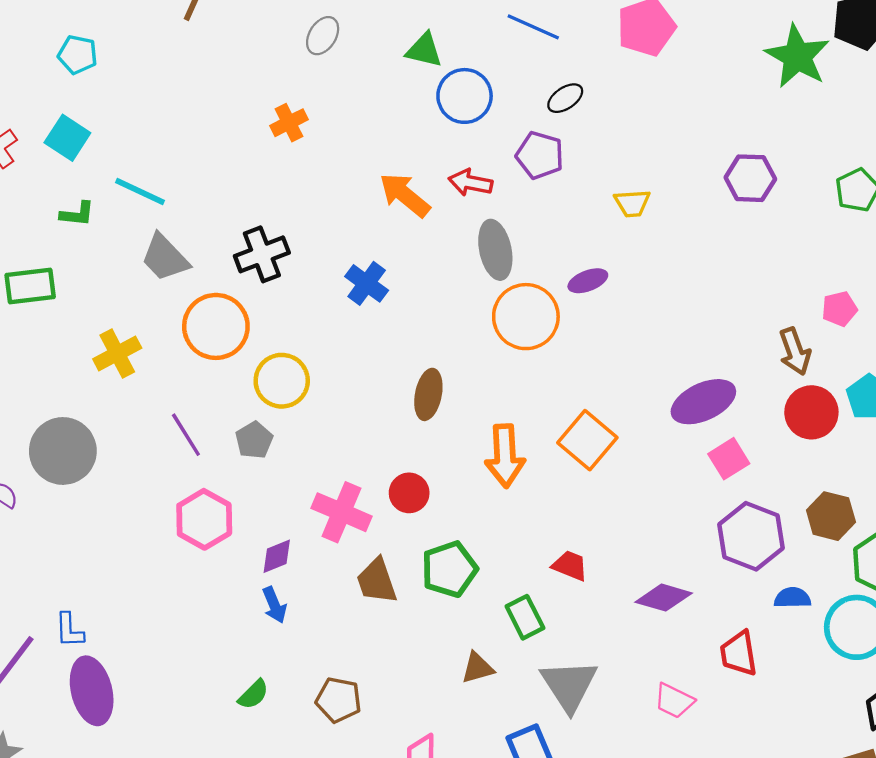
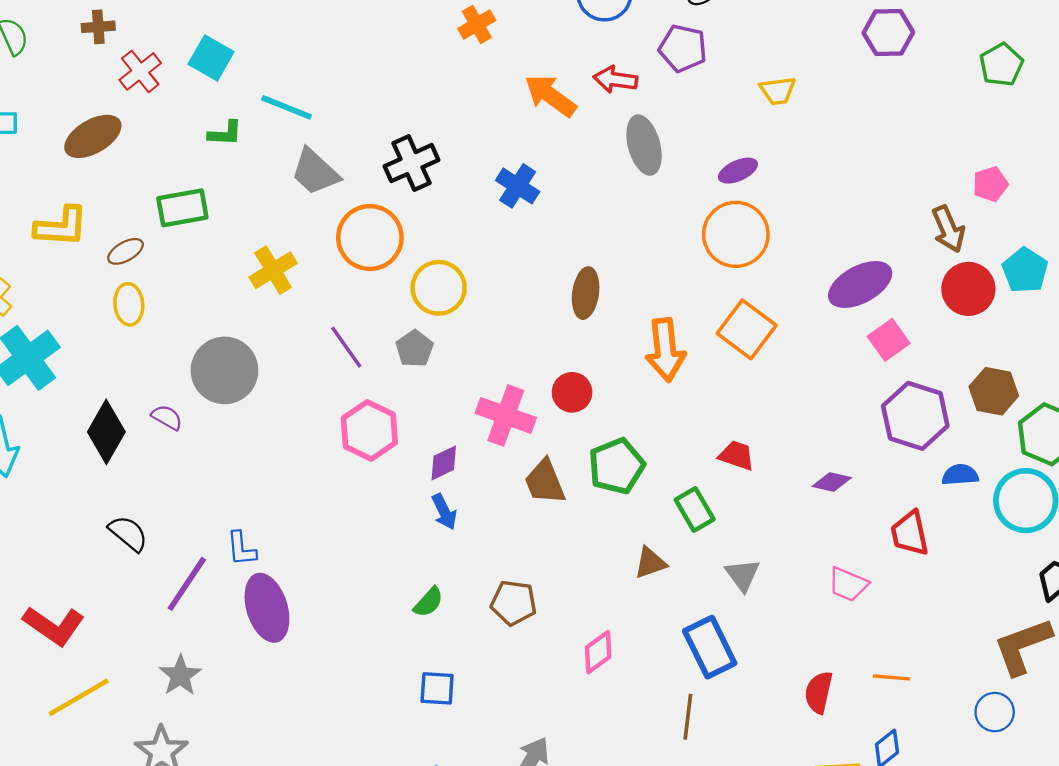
orange cross: (289, 123) -> (477, 24), moved
purple hexagon: (750, 178) -> (888, 33), moved
orange circle: (526, 317) -> (736, 234), moved
purple diamond: (664, 598) -> (832, 482), size x0.7
gray triangle: (569, 685) -> (743, 575), size x0.6

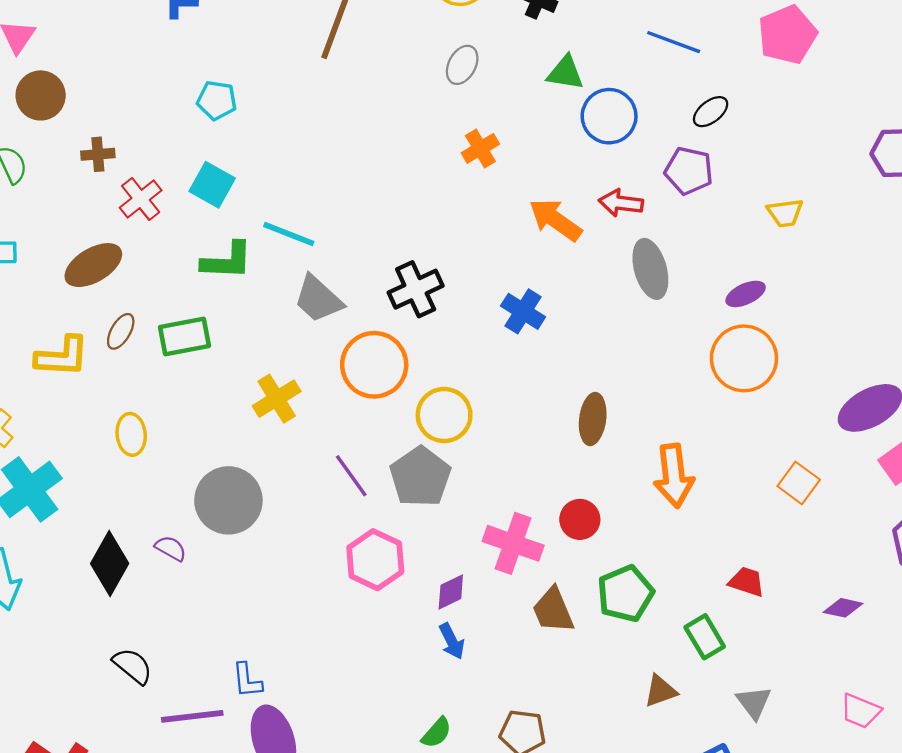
green L-shape: (225, 133) -> (227, 261), size x1.5
brown ellipse: (126, 251) -> (121, 331), moved, turned -30
orange square: (747, 329) -> (799, 483), moved, size x0.7
gray pentagon: (415, 349) -> (420, 477), size x1.6
purple line: (187, 584) -> (192, 716), turned 50

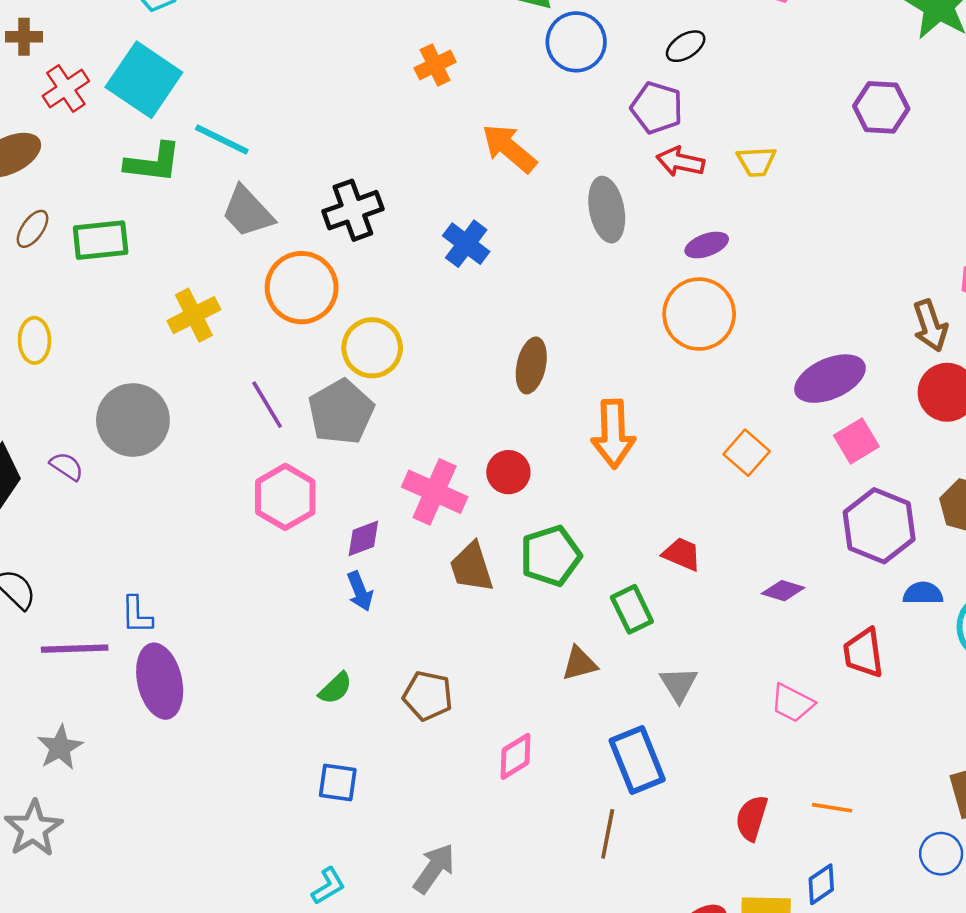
cyan square: (212, 185) -> (144, 80), size x1.5
red arrow: (621, 203) -> (680, 162), moved

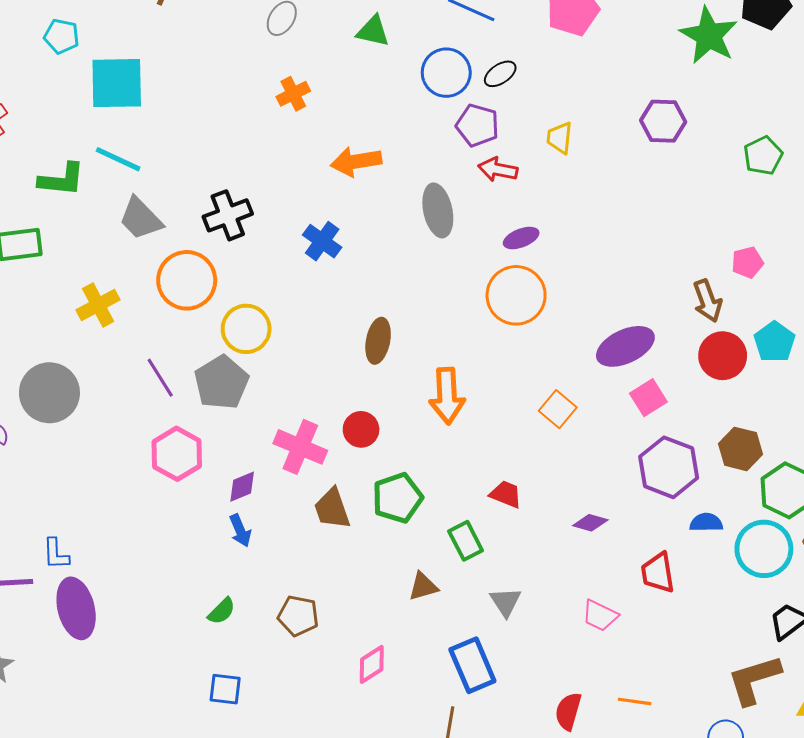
blue circle: (576, 42) -> (446, 73), moved
cyan square: (144, 80) -> (117, 83), moved, turned -34
orange arrow: (509, 148) -> (356, 161), turned -48
yellow trapezoid: (756, 162) -> (560, 138), moved, turned 100

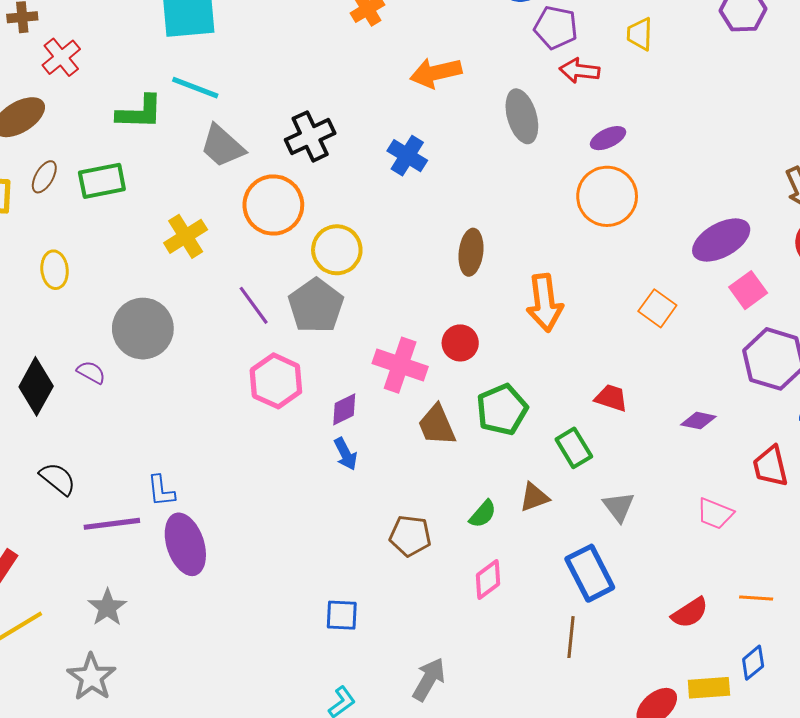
green semicircle: (222, 611) -> (483, 514), moved
red semicircle: (568, 711) -> (690, 613), turned -135

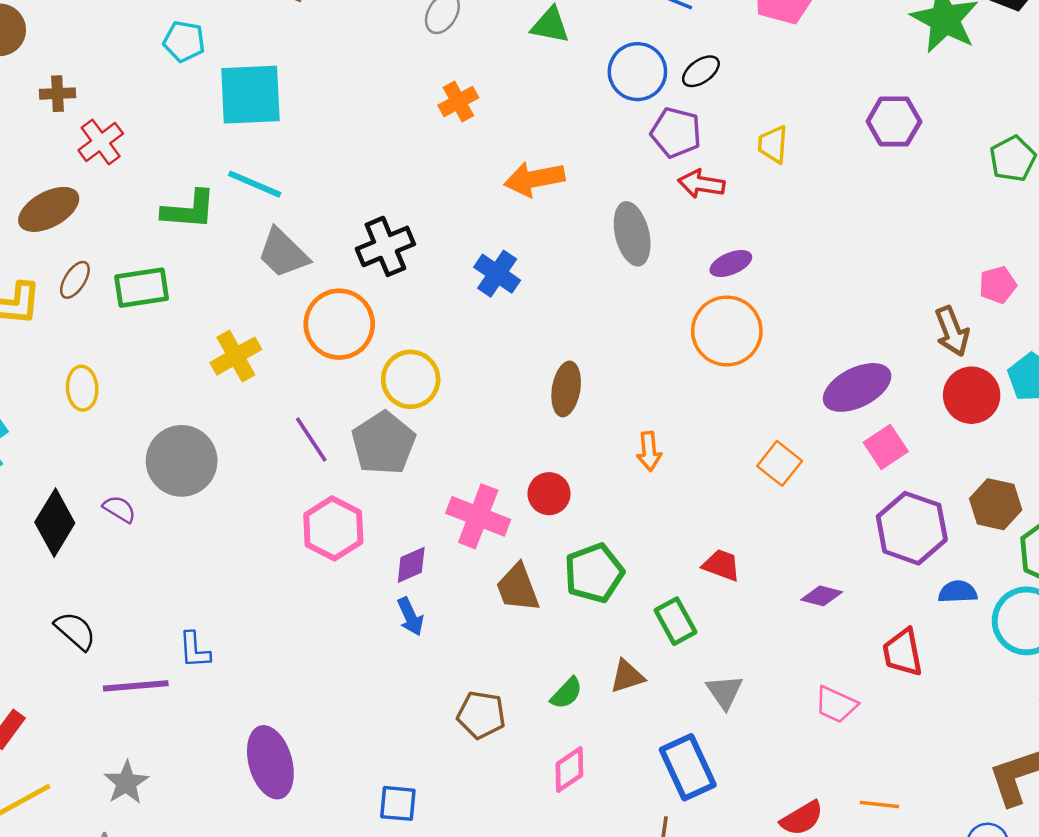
orange arrow: (545, 303) -> (649, 451), size x0.6
purple ellipse: (185, 544) -> (270, 762), moved

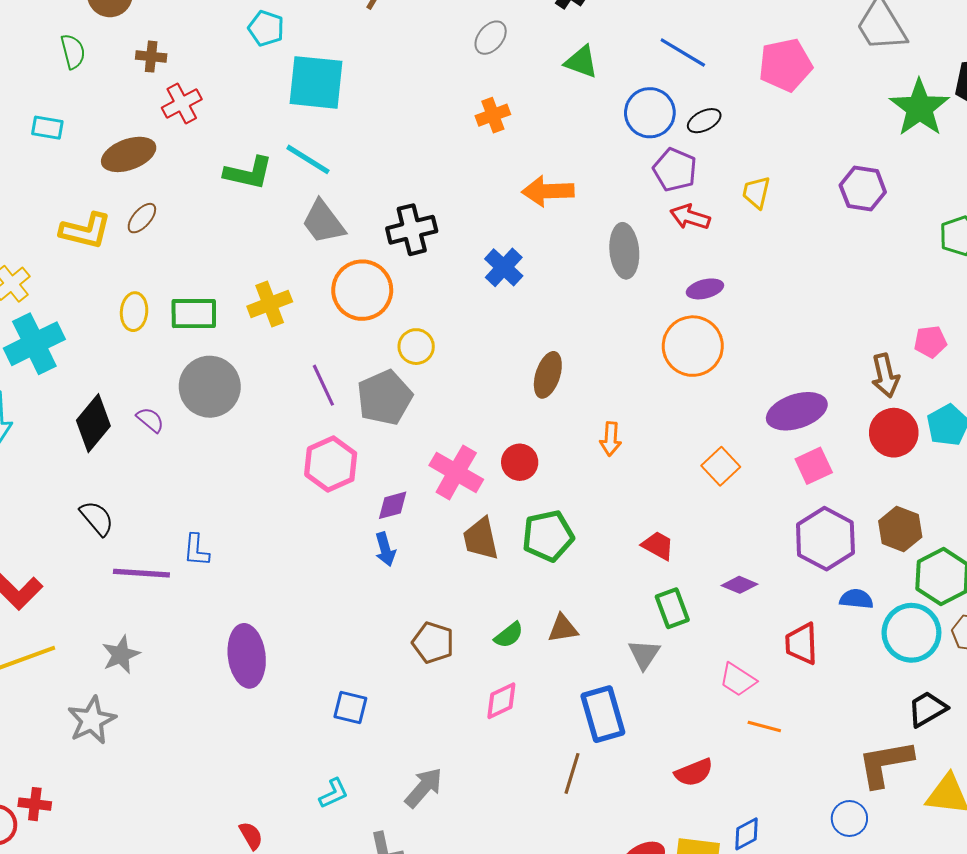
green rectangle: (142, 288) -> (194, 314), moved
yellow circle: (411, 379) -> (416, 347), size x0.7
green rectangle: (676, 621) -> (672, 608), moved
orange line: (879, 804) -> (764, 726), moved

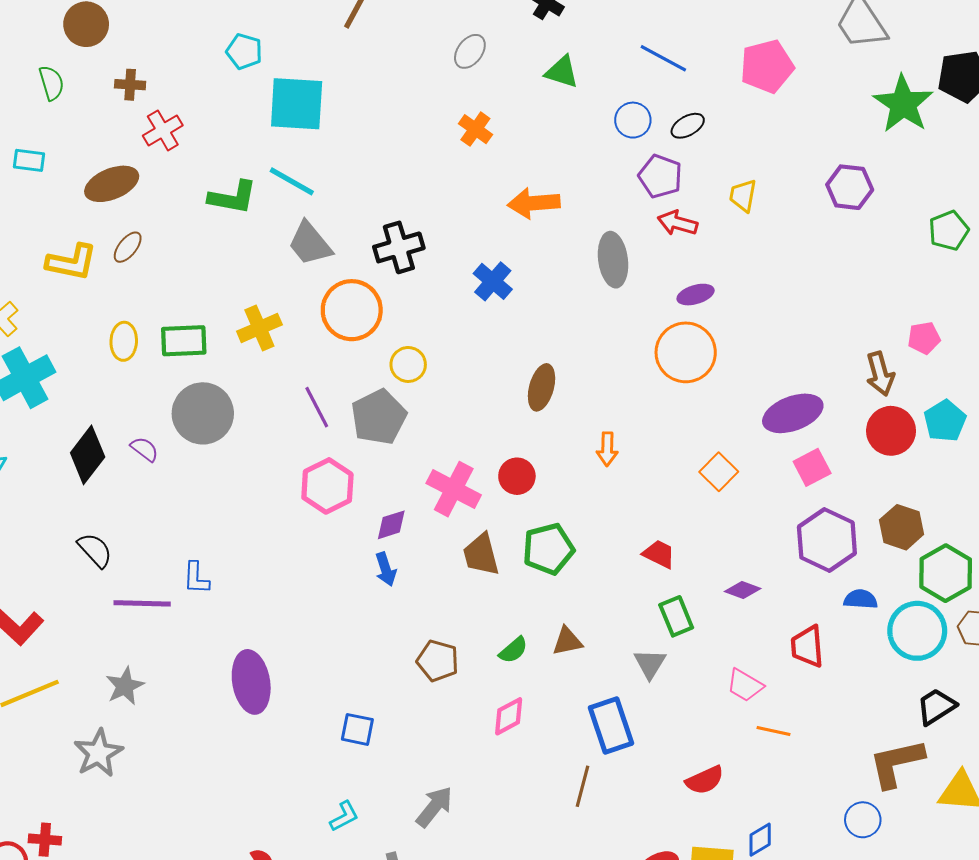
blue circle: (650, 113) -> (633, 120), size x0.7
orange cross: (493, 115) -> (475, 129), turned -32

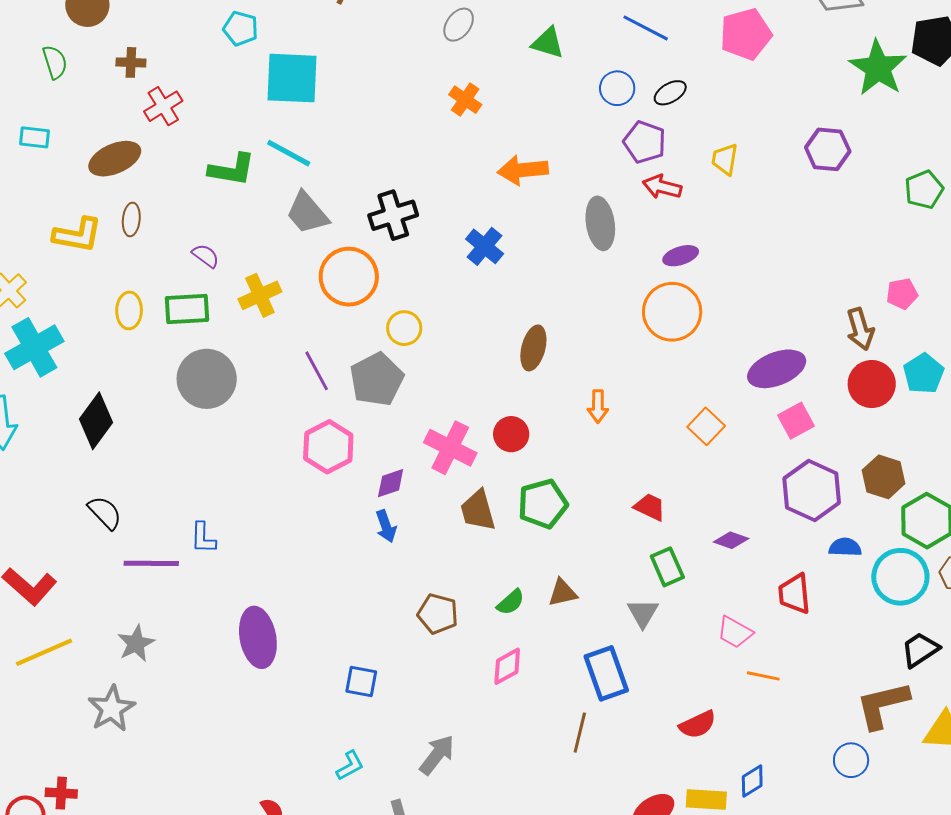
brown ellipse: (128, 247) -> (131, 219), turned -32
purple semicircle: (145, 449) -> (206, 256), moved

